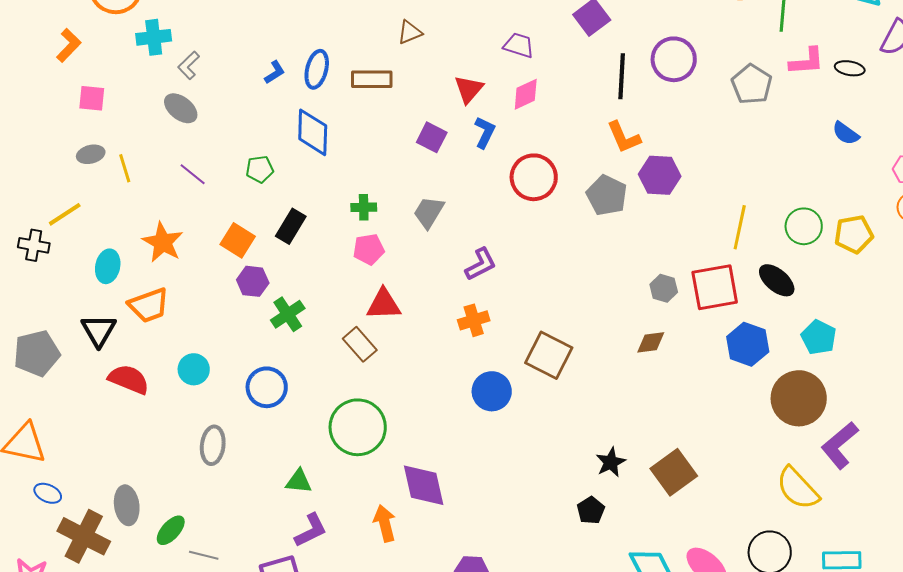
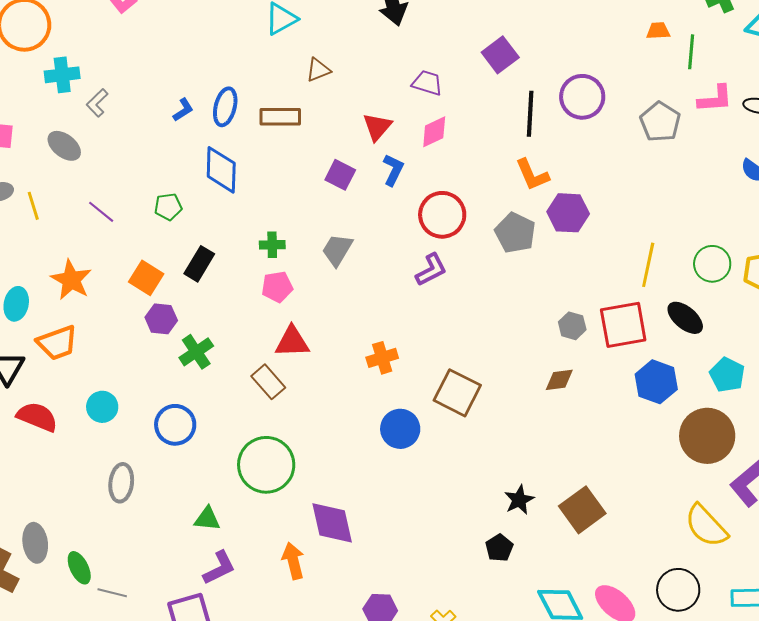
gray ellipse: (181, 108) -> (64, 146), moved
purple L-shape: (481, 264) -> (431, 270), moved
green ellipse: (171, 530) -> (79, 568), turned -68

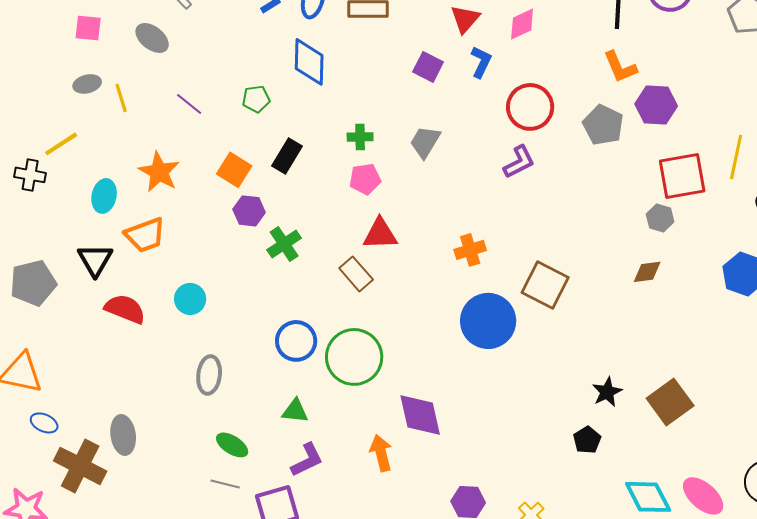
red square: (623, 325) -> (682, 176), moved
blue circle: (175, 425) -> (296, 341), moved
blue circle: (400, 429) -> (488, 321), size x1.4
green ellipse: (79, 568) -> (232, 445), moved, turned -32
gray line: (112, 593) -> (225, 484), moved

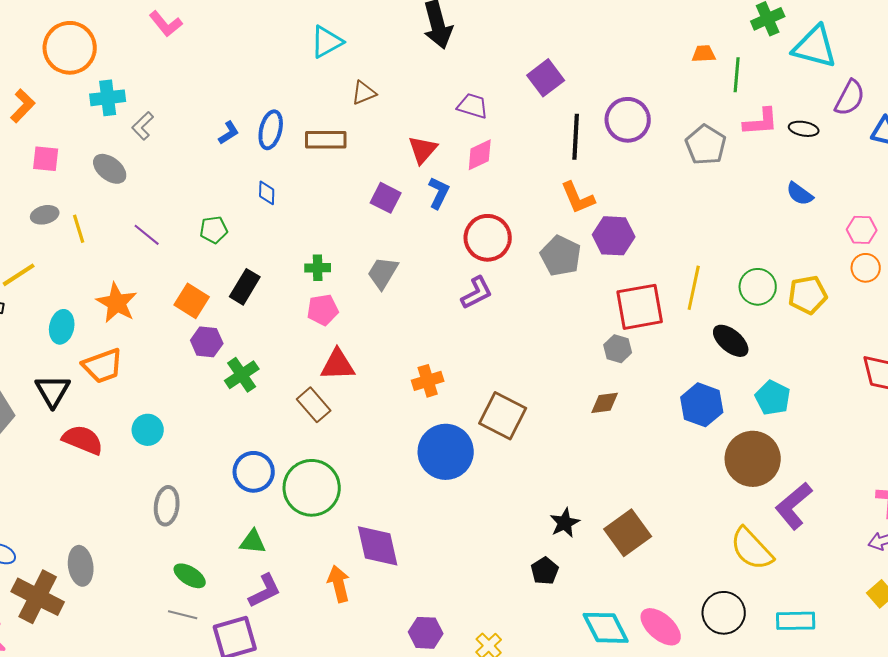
blue diamond: (309, 62) -> (267, 193), size x0.5

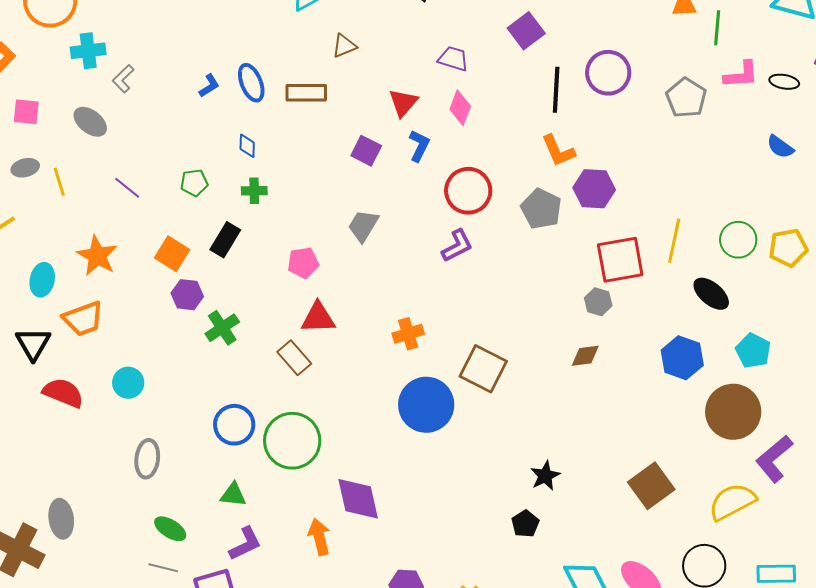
blue ellipse: (271, 130) -> (251, 83), turned -36
pink diamond: (480, 155) -> (460, 108), turned -44
green cross: (318, 268) -> (254, 191), moved
brown square: (628, 533) -> (651, 486), moved
yellow semicircle: (752, 549) -> (732, 502), turned 105

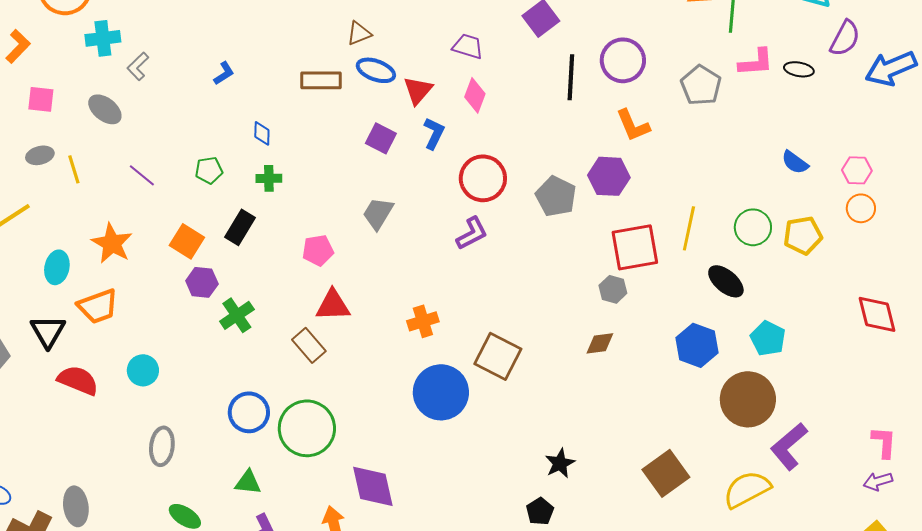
blue ellipse: (251, 83) -> (376, 70), moved, turned -48
blue semicircle: (780, 147) -> (795, 162), moved
orange L-shape: (558, 151) -> (633, 125), moved

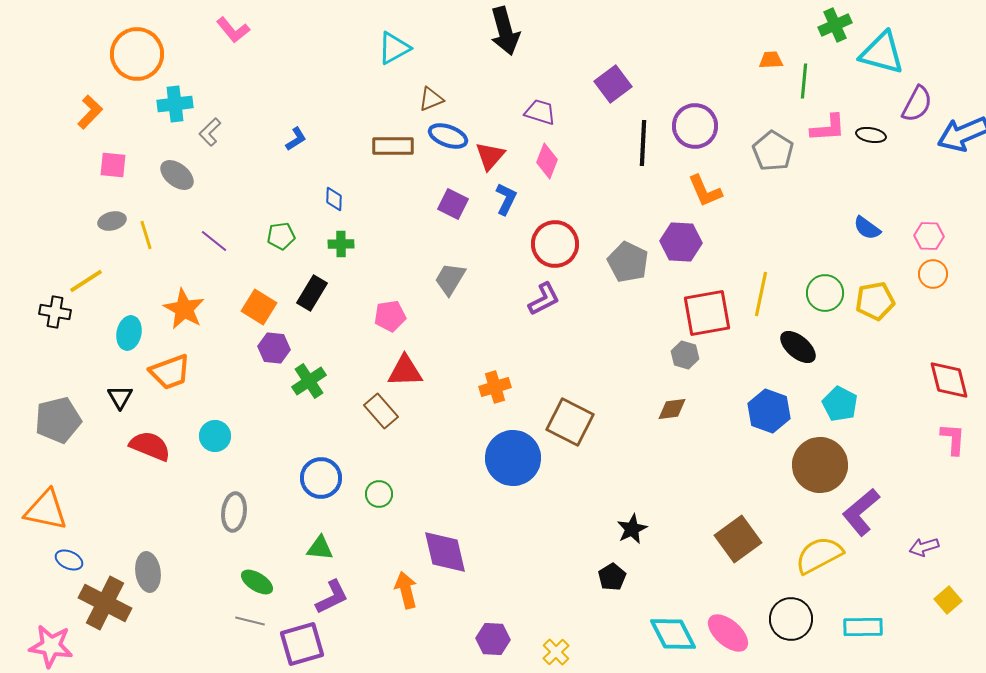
black triangle: (48, 331) -> (120, 397), size x0.7
green circle: (307, 428) -> (379, 494), size x0.5
pink L-shape: (884, 442) -> (953, 439), moved
purple arrow: (878, 481) -> (924, 547), moved

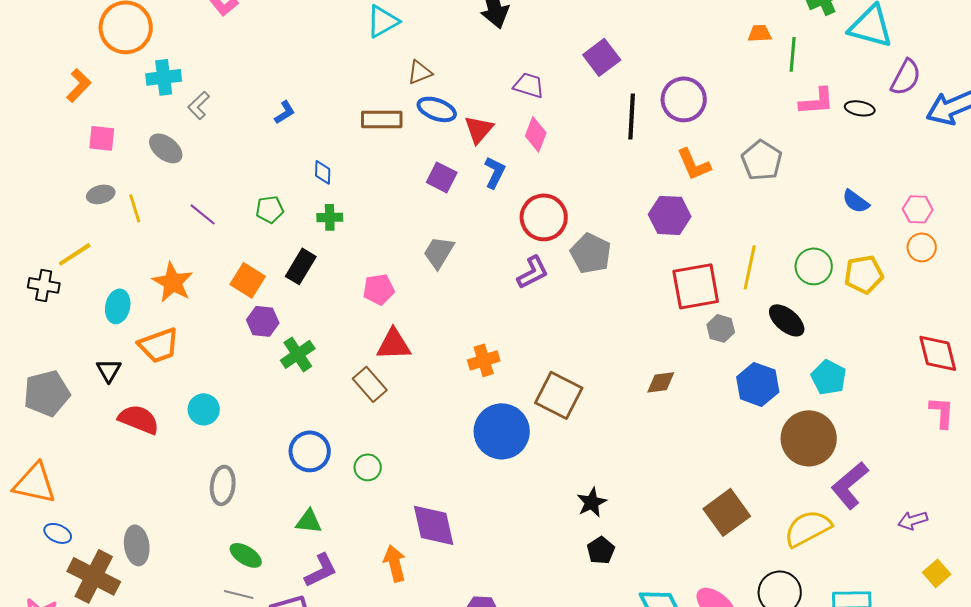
gray pentagon: (773, 151) -> (762, 160), moved
gray pentagon: (628, 262) -> (591, 253), moved
gray hexagon: (685, 355) -> (721, 328), moved
black star: (632, 529) -> (592, 502), moved

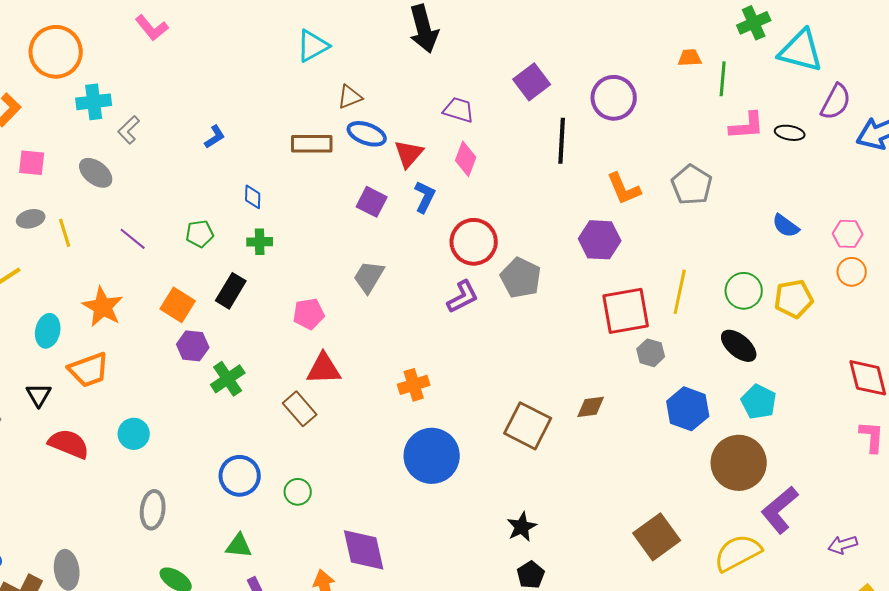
purple circle: (684, 99) -> (614, 98), moved
black ellipse: (787, 320) -> (739, 346), moved
brown square: (559, 395) -> (528, 426), moved

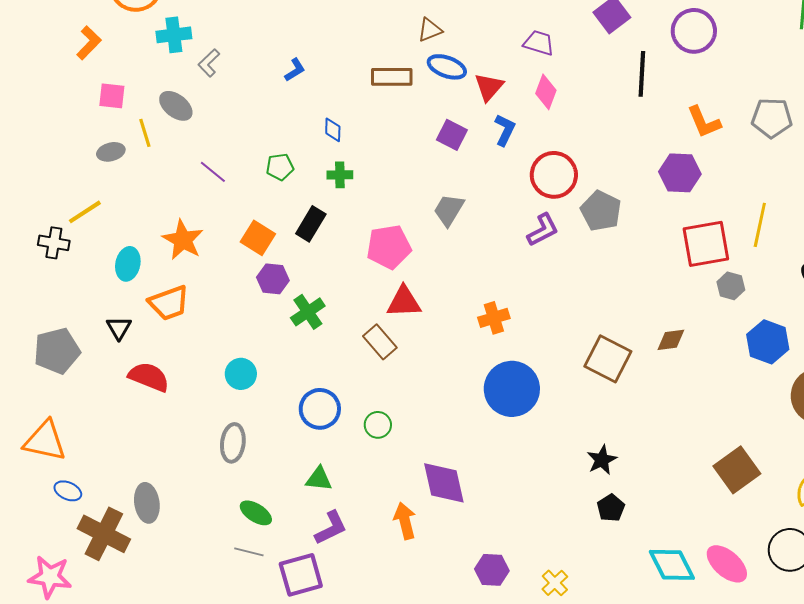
gray pentagon: (692, 185) -> (772, 118), turned -30
yellow line: (65, 233) -> (145, 133), moved
pink pentagon: (309, 314) -> (389, 247), size x1.4
cyan circle: (134, 434) -> (241, 374), moved

